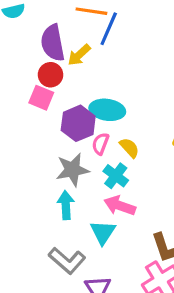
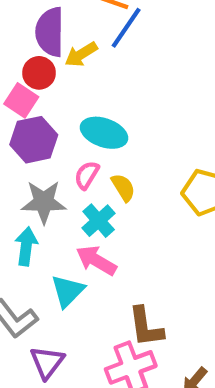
purple hexagon: (78, 123) -> (34, 140), moved

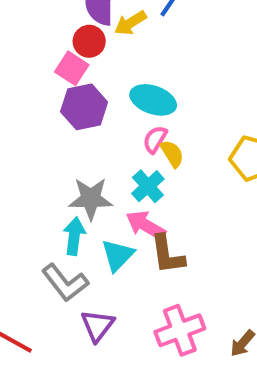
pink semicircle: (87, 175) -> (155, 139), moved
gray star: (44, 202) -> (91, 199), moved
cyan arrow: (26, 246) -> (74, 236), moved
brown L-shape: (146, 327) -> (167, 255), moved

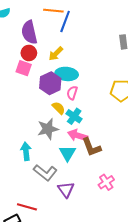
yellow arrow: (130, 23) -> (56, 54), moved
purple hexagon: (84, 107) -> (50, 83), moved
yellow semicircle: (172, 154) -> (59, 108), moved
cyan arrow: (74, 236) -> (26, 151), moved
pink cross: (180, 330) -> (106, 182), size x0.7

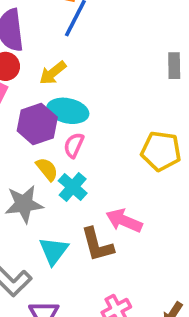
pink arrow: (78, 135) -> (124, 221), moved

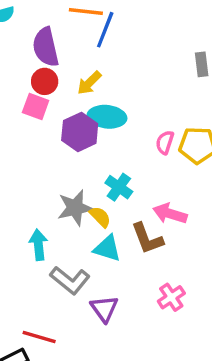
pink semicircle: (74, 145) -> (165, 142), moved
yellow semicircle: (47, 169) -> (100, 217), moved
cyan triangle: (54, 251) -> (107, 248), turned -44

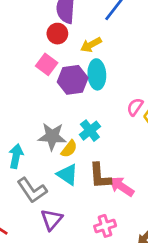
pink square: (36, 106) -> (47, 64), moved
cyan ellipse: (107, 117) -> (97, 74), turned 64
pink arrow: (170, 214) -> (121, 186), moved
yellow semicircle: (100, 217) -> (69, 149), turned 66

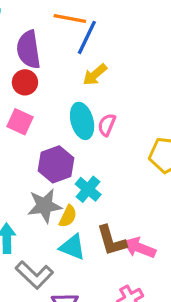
yellow arrow: (91, 45) -> (95, 75), moved
purple hexagon: (73, 80) -> (56, 164), moved
pink semicircle: (135, 107) -> (107, 125), moved

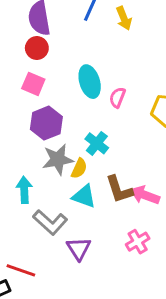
yellow arrow: (95, 75) -> (124, 18), moved, turned -70
pink semicircle: (107, 125) -> (117, 97), moved
purple hexagon: (56, 164) -> (46, 123), moved

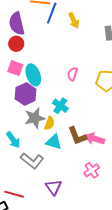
cyan ellipse: (90, 82) -> (33, 75), moved
cyan arrow: (24, 190) -> (13, 140), turned 150
purple triangle: (79, 249) -> (54, 187), moved

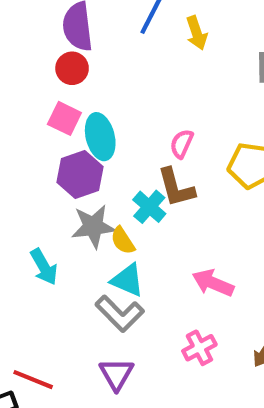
yellow semicircle: (49, 123) -> (123, 241), turned 120
brown L-shape: (77, 136) -> (176, 188), moved
gray L-shape: (32, 161) -> (120, 314), moved

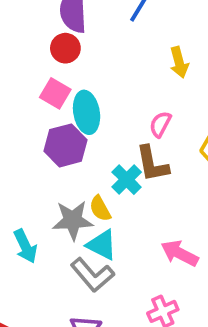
yellow arrow: (197, 33) -> (179, 62), moved
gray star: (93, 226) -> (73, 220), moved
cyan arrow: (44, 267) -> (25, 246), moved

